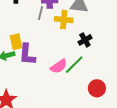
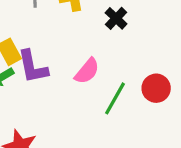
green line: (74, 65) -> (115, 98), moved

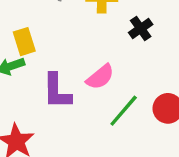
purple L-shape: (33, 67) -> (57, 91), moved

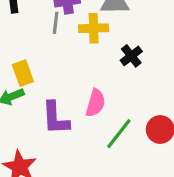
pink semicircle: (100, 77) -> (95, 103), turned -32

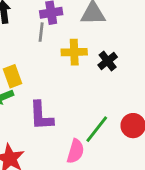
yellow cross: (94, 28) -> (74, 52), moved
pink semicircle: (95, 103) -> (75, 151), moved

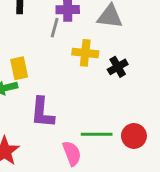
green line: (97, 129) -> (97, 134), turned 44
pink semicircle: (75, 151) -> (72, 153), turned -45

